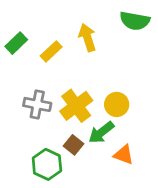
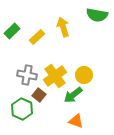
brown square: (73, 145) -> (39, 95), moved
orange triangle: (124, 155) -> (76, 121), moved
green hexagon: (47, 164) -> (22, 109), moved

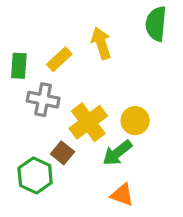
green semicircle: (97, 15) -> (156, 24), turned 85
green rectangle: (12, 31) -> (19, 66), moved, turned -42
gray cross: (27, 75) -> (43, 100), moved

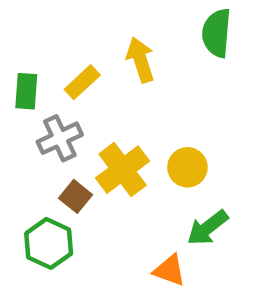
gray cross: (43, 100) -> (60, 138), turned -36
brown square: (62, 153) -> (76, 196), moved
green arrow: (117, 153) -> (208, 228), moved

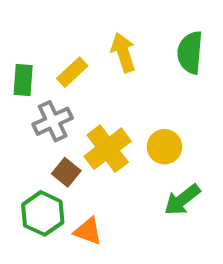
green semicircle: (217, 33) -> (190, 52), moved
orange triangle: (170, 270) -> (88, 231), moved

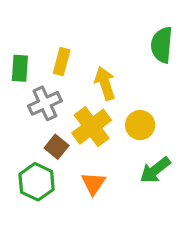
yellow arrow: (123, 52) -> (105, 83), moved
yellow rectangle: (72, 72) -> (62, 62), turned -32
orange triangle: (88, 231) -> (93, 183), moved, turned 44

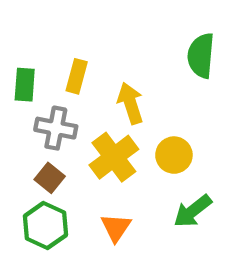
gray cross: (45, 103) -> (56, 128), turned 36
brown square: (57, 147) -> (50, 178), moved

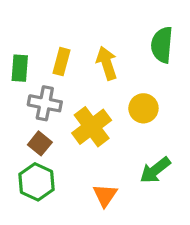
yellow arrow: (130, 103) -> (107, 63), moved
yellow circle: (174, 155) -> (143, 108), moved
orange triangle: (116, 228) -> (105, 195), moved

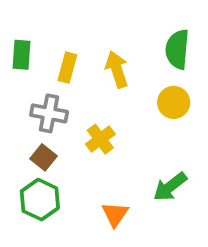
green rectangle: (20, 68) -> (22, 55), moved
yellow circle: (143, 108) -> (174, 102), moved
yellow cross: (92, 127) -> (100, 139), size x0.7

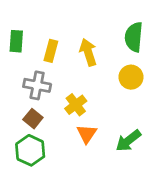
orange triangle: (115, 214) -> (87, 134), moved

